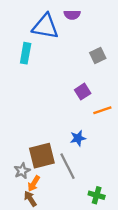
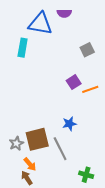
orange line: (102, 110) -> (90, 89), moved
gray star: (22, 171) -> (16, 143), moved
orange arrow: (34, 184) -> (30, 164), turned -72

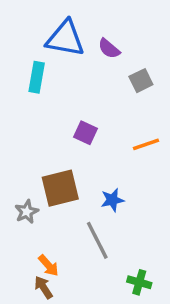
purple semicircle: (64, 13) -> (109, 49), moved, turned 40
purple square: (74, 82) -> (85, 133), moved, turned -32
brown square: (37, 139) -> (60, 188), moved
gray star: (16, 143) -> (27, 212), moved

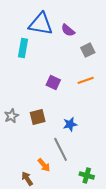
orange line: (146, 144) -> (86, 80), moved
brown square: (60, 188) -> (38, 117), size x0.7
gray star: (27, 212) -> (11, 116), moved
orange arrow: (48, 265) -> (44, 165), moved

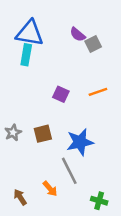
blue triangle: (41, 24) -> (30, 33), moved
gray square: (88, 50) -> (93, 44), moved
blue star: (70, 124) -> (80, 142), size x1.6
brown arrow: (27, 179) -> (20, 197), moved

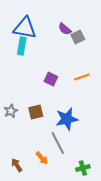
green cross: (99, 201) -> (83, 168), turned -32

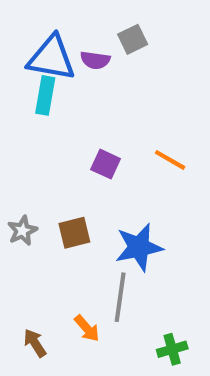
purple semicircle: (65, 29) -> (95, 60), moved, turned -32
gray square: (78, 37) -> (133, 39), moved
orange line: (82, 77) -> (170, 160), turned 49
gray line: (58, 143) -> (120, 297), turned 35

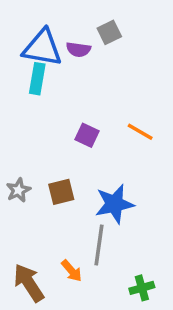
brown arrow: (35, 343) -> (29, 283), size x1.6

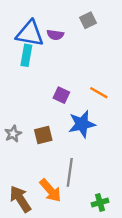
gray square: (109, 32) -> (88, 20), moved
blue star: (114, 204) -> (82, 124), moved
orange arrow: (72, 271) -> (50, 190), size x1.5

